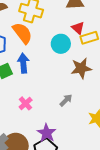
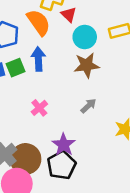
red triangle: (78, 28) -> (69, 15), moved
brown star: (81, 68) -> (87, 65), moved

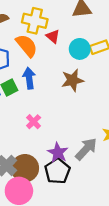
cyan circle: (85, 37) -> (80, 49), moved
gray arrow: (88, 106) -> (86, 149), moved, size x1.6

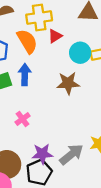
yellow cross: (35, 21) -> (39, 18), turned -30
red triangle: (53, 36) -> (55, 36), turned 40
purple star: (58, 153) -> (42, 154), turned 30

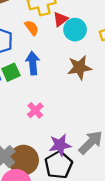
orange semicircle: (27, 41) -> (32, 28), size x0.6
cyan circle: (80, 53) -> (75, 30), moved

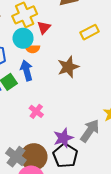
orange semicircle: (32, 28) -> (33, 49), moved, turned 136
cyan circle: (75, 30) -> (23, 38), moved

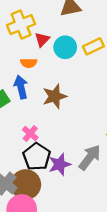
cyan circle: (23, 38) -> (65, 47), moved
brown star: (68, 67) -> (55, 96), moved
black pentagon: (65, 156) -> (37, 157), moved

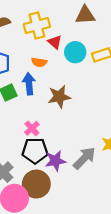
red triangle: (42, 40) -> (55, 42), turned -40
black pentagon: (37, 157) -> (35, 151), turned 30
brown circle: (26, 185) -> (36, 184), moved

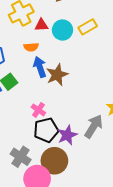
red triangle: (55, 42) -> (41, 25), turned -32
blue arrow: (29, 84) -> (40, 67), moved

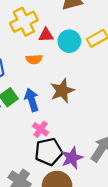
blue arrow: (40, 67) -> (32, 100), moved

